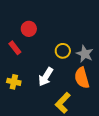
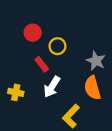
red rectangle: (15, 48) -> (42, 64), moved
yellow circle: (63, 51) -> (57, 46), moved

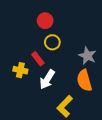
red circle: (33, 33) -> (45, 21), moved
yellow cross: (16, 92) -> (20, 70), moved

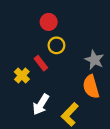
yellow cross: (20, 70) -> (22, 75), turned 32
white arrow: (47, 79) -> (41, 104), moved

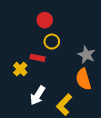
red rectangle: (41, 63) -> (38, 58), turned -40

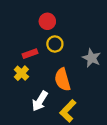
red rectangle: (38, 58) -> (30, 54), moved, turned -32
orange semicircle: (83, 79) -> (62, 80), moved

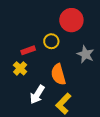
red circle: (47, 21) -> (71, 20), moved, size x1.5

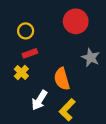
yellow circle: (51, 41) -> (26, 31), moved

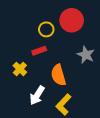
yellow circle: (26, 31) -> (46, 29), moved
red rectangle: (30, 53) -> (39, 51), moved

